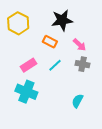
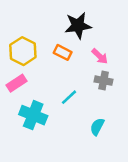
yellow hexagon: (18, 23) -> (23, 51), moved
pink rectangle: (28, 65) -> (17, 83), moved
cyan line: (55, 65) -> (69, 97), moved

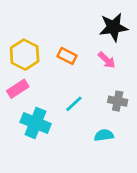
black star: (78, 26) -> (113, 27), moved
gray cross: (104, 81) -> (118, 101), moved
cyan semicircle: (97, 127) -> (104, 135), turned 54

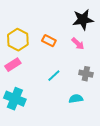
cyan cross: (36, 123) -> (15, 99), moved

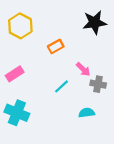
yellow hexagon: (18, 40) -> (20, 26), moved
orange rectangle: (49, 41) -> (56, 46), turned -56
pink arrow: (78, 44) -> (83, 69), moved

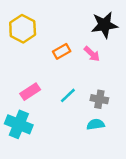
pink arrow: (83, 69) -> (92, 54), moved
pink rectangle: (15, 74) -> (30, 92), moved
gray cross: (98, 84) -> (99, 99), moved

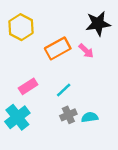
orange rectangle: (62, 51) -> (58, 48), size x1.5
gray cross: (99, 99) -> (68, 115), moved, turned -35
cyan cross: (19, 124) -> (17, 117), turned 30

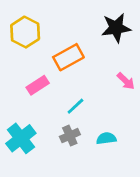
pink arrow: (86, 51) -> (126, 81), moved
pink rectangle: (28, 86) -> (38, 85), moved
gray cross: (68, 115) -> (70, 136), moved

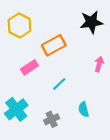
pink arrow: (126, 81) -> (99, 64), turned -120
gray cross: (70, 136) -> (52, 119), moved
cyan semicircle: (106, 138) -> (84, 109), turned -96

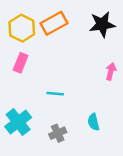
orange rectangle: (54, 45) -> (54, 23), moved
pink rectangle: (29, 67) -> (21, 63), moved, turned -35
cyan line: (59, 84) -> (55, 94), moved, turned 48

